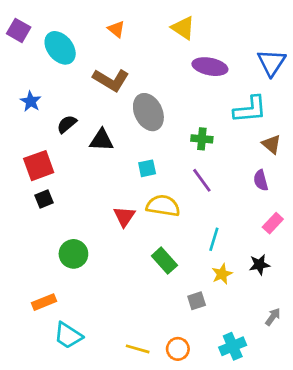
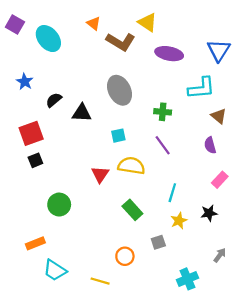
brown L-shape: (111, 80) -> (121, 42), moved
yellow line: (138, 349) -> (100, 281), moved
orange circle: (178, 349) -> (125, 256), moved

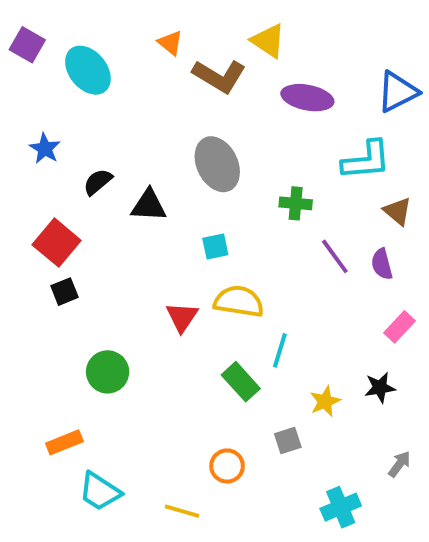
blue triangle: (219, 50) -> (398, 92), turned 30
red square: (31, 133) -> (57, 243), turned -30
purple line: (163, 145) -> (335, 256), moved
cyan line: (172, 193) -> (280, 350), moved

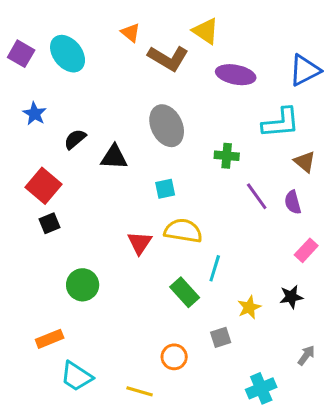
purple square: (27, 45) -> (21, 54), moved

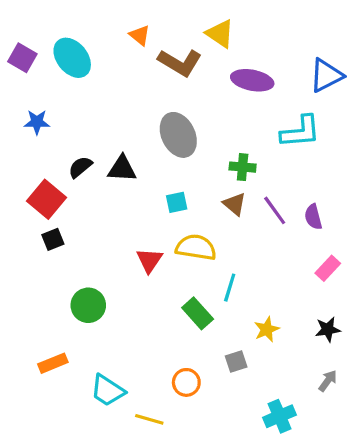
blue star: (35, 114) -> (37, 122), turned -30
black semicircle: (75, 139) -> (80, 167), moved
brown triangle: (305, 162) -> (235, 204), moved
black star: (291, 297) -> (328, 329), moved
cyan trapezoid: (77, 376) -> (108, 390), moved

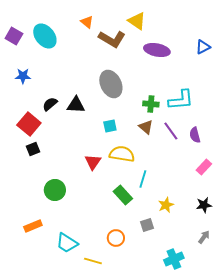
blue triangle: (326, 75) -> (203, 47), size x0.7
cyan L-shape: (300, 132) -> (181, 100), moved

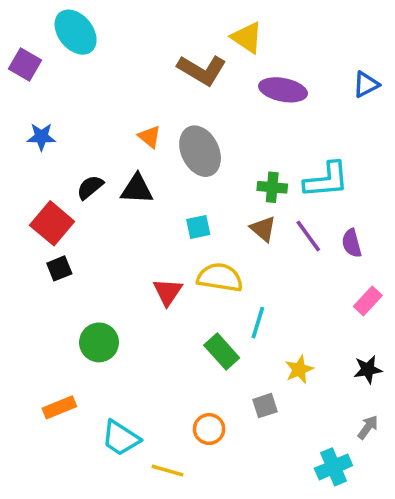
orange triangle: (87, 22) -> (150, 137), moved
cyan ellipse: (45, 36) -> (76, 32), moved
cyan cross: (174, 259) -> (334, 467), moved

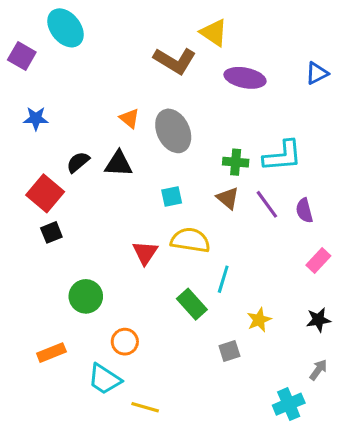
orange circle: (209, 429) -> (125, 342), moved

